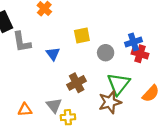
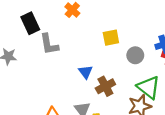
blue triangle: (53, 54) -> (86, 72), moved
green triangle: (118, 84) -> (149, 87), turned -30

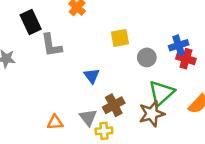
brown cross: (105, 86) -> (114, 105), moved
green triangle: (149, 87) -> (161, 93), turned 40

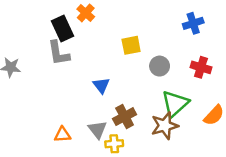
black rectangle: (31, 22) -> (62, 28), moved
blue cross: (179, 45) -> (193, 23), moved

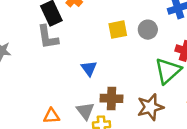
gray circle: (160, 66) -> (148, 30), moved
green triangle: (175, 104) -> (168, 71), moved
brown cross: (125, 117) -> (112, 98), turned 30

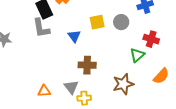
blue triangle: (89, 68) -> (74, 36), moved
green triangle: (168, 71) -> (137, 55), size x0.7
brown cross: (112, 98) -> (87, 65), moved

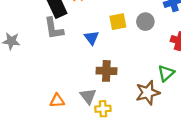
green triangle: (137, 55) -> (166, 73), moved

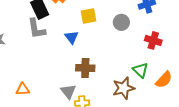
yellow square: (118, 22) -> (88, 16), moved
green triangle: (166, 73) -> (141, 70), turned -35
orange triangle: (57, 101) -> (23, 89), moved

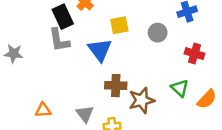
blue triangle: (71, 37) -> (100, 50), size x1.5
brown star: (124, 88) -> (142, 100), moved
gray triangle: (68, 91) -> (85, 114), moved

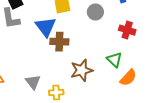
brown cross: (116, 86) -> (59, 42), moved
orange semicircle: (207, 99) -> (128, 78), moved

